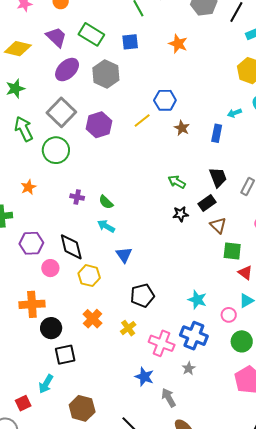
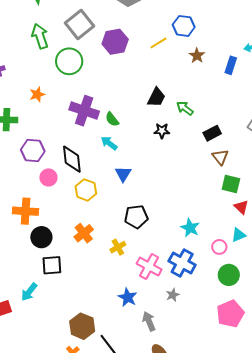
black trapezoid: (218, 177) -> (156, 97), moved, turned 40
purple cross: (77, 197) -> (84, 111), size x2.0
black star: (181, 214) -> (162, 131), moved
brown hexagon: (82, 408) -> (82, 326), moved

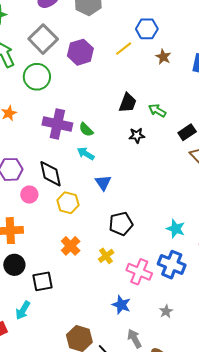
black circle: (41, 237) -> (14, 265), moved
gray star: (173, 295) -> (166, 311), moved
gray arrow: (149, 321) -> (134, 339), moved

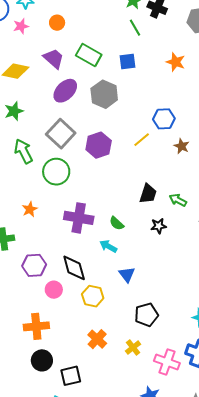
green semicircle: (86, 130) -> (117, 223), moved

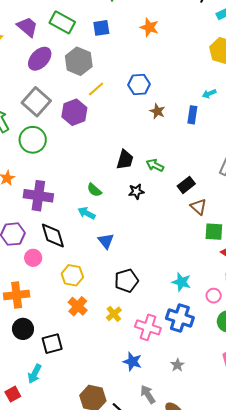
yellow line: (142, 140) -> (96, 89), moved
purple cross: (79, 218) -> (38, 196), moved
yellow hexagon: (93, 296) -> (72, 275), moved

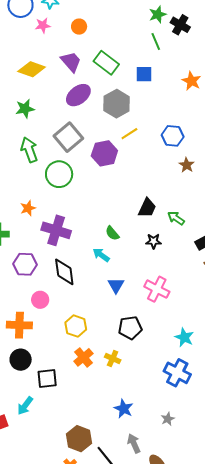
pink circle: (33, 258) -> (40, 300), moved
yellow hexagon: (72, 275) -> (76, 326), moved
orange cross: (78, 306) -> (83, 357), moved
yellow cross: (114, 314) -> (113, 359), turned -35
pink cross: (148, 327) -> (157, 289), moved

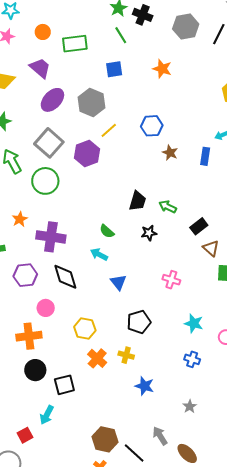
green rectangle: (106, 63) -> (75, 44), moved, turned -35
pink cross: (157, 289) -> (171, 280), moved, size x0.7
blue cross: (177, 373) -> (192, 359), size x0.6
blue star: (124, 409) -> (144, 386), moved

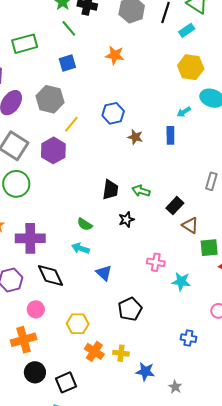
cyan star: (194, 323) -> (181, 281), moved
yellow cross: (126, 355) -> (121, 353), moved
gray star: (190, 406) -> (175, 387), moved

